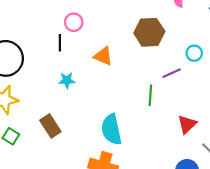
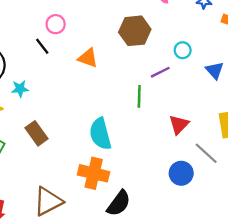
black line: (60, 43) -> (42, 46), turned -35
cyan star: (67, 80) -> (20, 89), moved

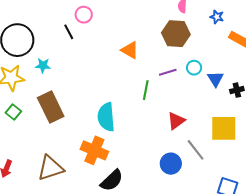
brown hexagon: (135, 31) -> (176, 34), moved
cyan circle: (183, 50) -> (194, 68), moved
orange triangle: (88, 58) -> (130, 50), moved
brown rectangle: (37, 133) -> (51, 107), size x1.4

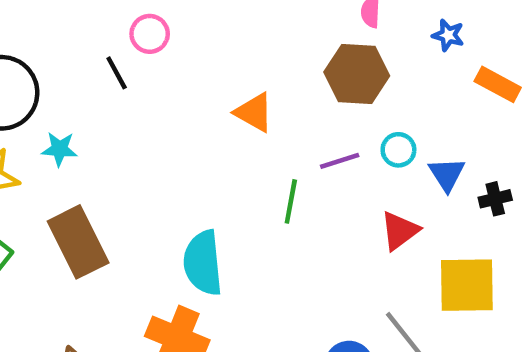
red triangle: (176, 121) -> (400, 231), moved

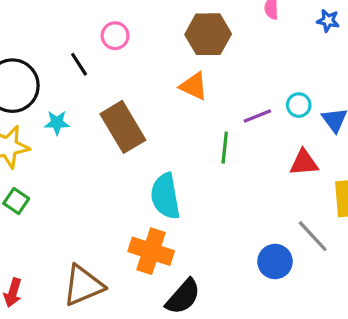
black line: (117, 73) -> (79, 64), moved
brown hexagon: (357, 74) -> (208, 34), moved
red triangle: (400, 231) -> (304, 163), turned 36
brown rectangle: (78, 242) -> (123, 127), moved

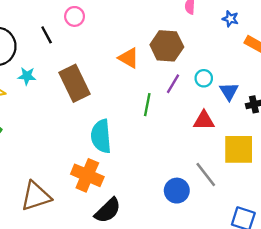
brown hexagon: (208, 34) -> (167, 46), moved
purple line: (257, 116) -> (173, 84), turned -42

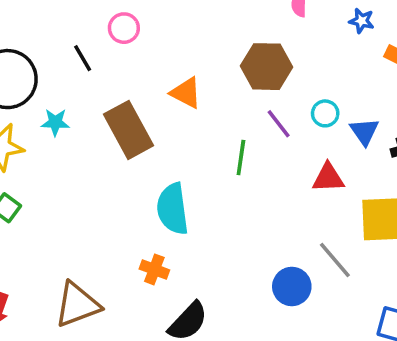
orange triangle: (129, 58) -> (186, 93), moved
purple line: (173, 84) -> (279, 124), turned -66
orange cross: (87, 175) -> (154, 269), size x0.6

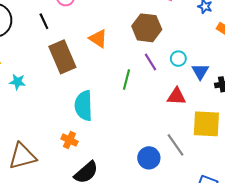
black line: (83, 58) -> (44, 21), moved
cyan star: (55, 122) -> (18, 82), moved

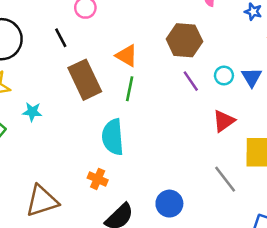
blue triangle: (200, 71) -> (252, 77), moved
green line: (126, 80) -> (130, 89), moved
red triangle: (176, 96) -> (224, 121), turned -36
blue circle: (149, 158) -> (169, 204), moved

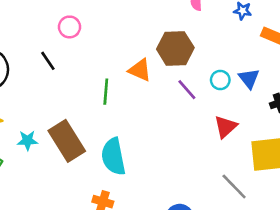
orange triangle: (127, 56) -> (140, 70), moved
brown rectangle: (85, 80) -> (67, 141), moved
green line: (130, 89) -> (106, 92), moved

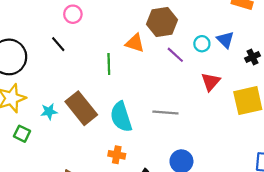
gray line: (234, 186) -> (165, 112), moved, turned -35

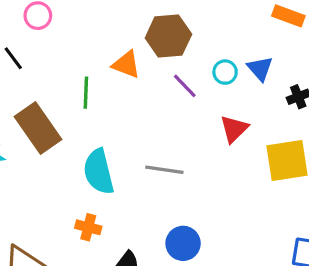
brown rectangle: (81, 108) -> (38, 128), moved

